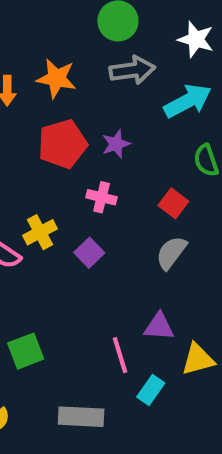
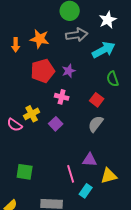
white star: (196, 39) -> (108, 20), turned 30
green square: (26, 351) -> (25, 172), turned 30

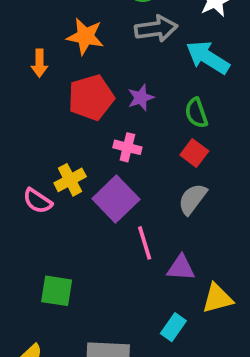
orange arrow: (16, 45) -> (39, 63), moved
cyan arrow: (104, 50) -> (208, 57), turned -120
green semicircle: (113, 79) -> (196, 113), moved
purple square: (56, 124) -> (116, 199), size x1.6
pink line: (71, 174) -> (145, 243), moved

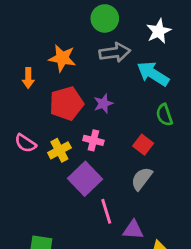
green semicircle: (196, 113) -> (164, 115), moved
yellow cross: (70, 180) -> (59, 150), moved
pink semicircle: (38, 201) -> (25, 143), moved

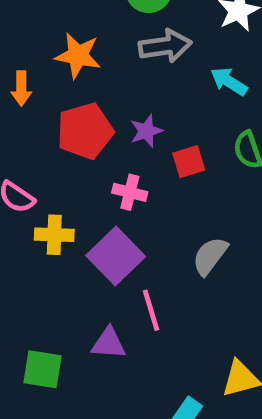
cyan arrow: (153, 74) -> (229, 81), size x0.7
red square: (143, 145) -> (189, 162), moved, turned 36
yellow cross: (59, 150) -> (54, 235), moved, turned 30
purple triangle: (133, 230) -> (109, 343), moved

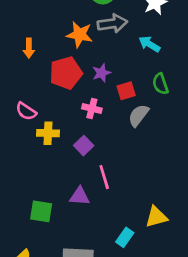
orange star: (78, 55) -> (80, 34), moved
purple square: (116, 256) -> (84, 146), size x0.6
gray semicircle: (210, 256) -> (138, 115), moved

